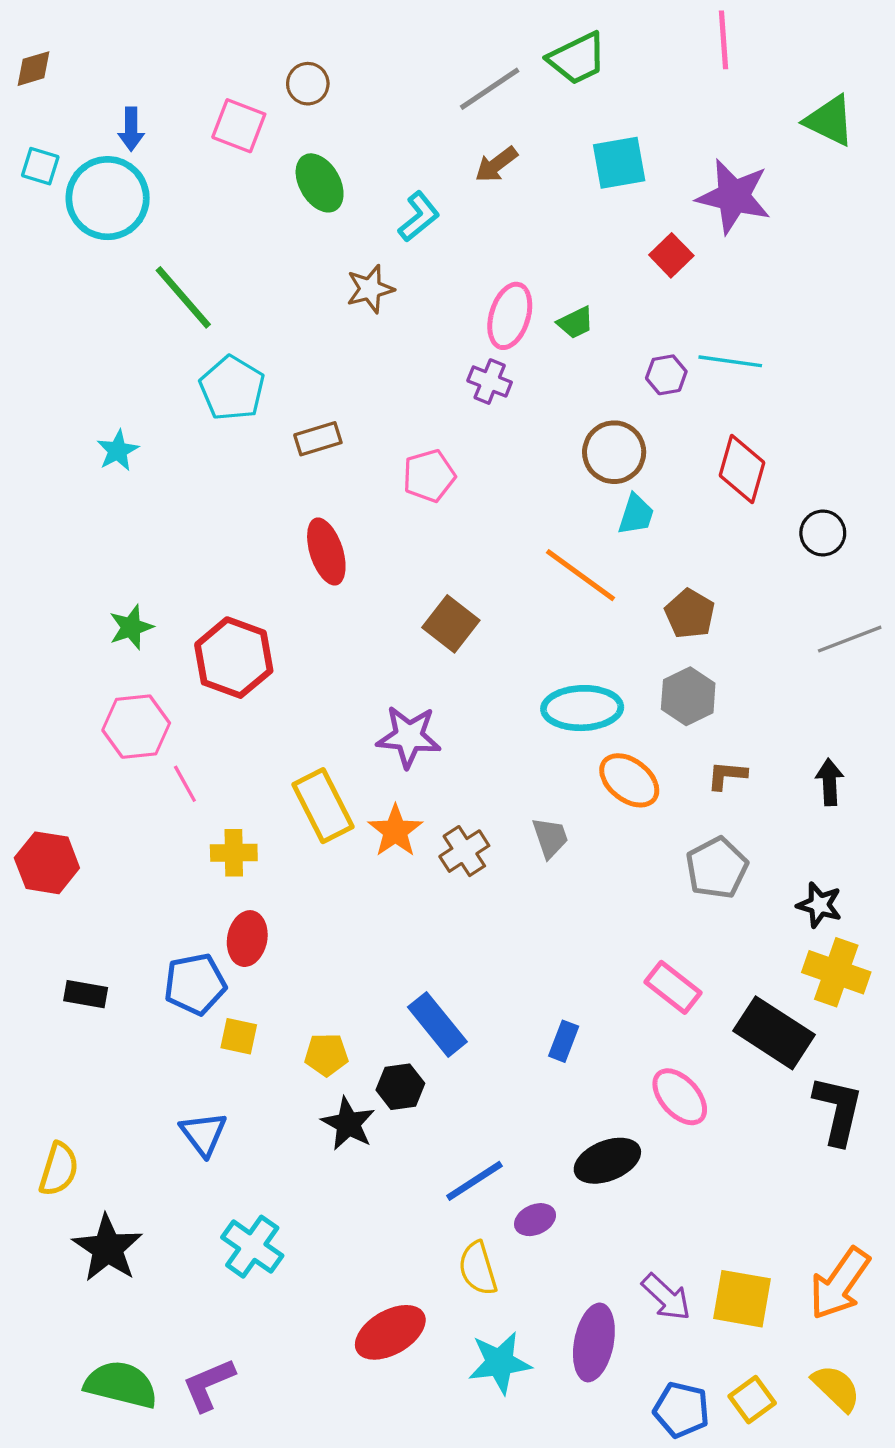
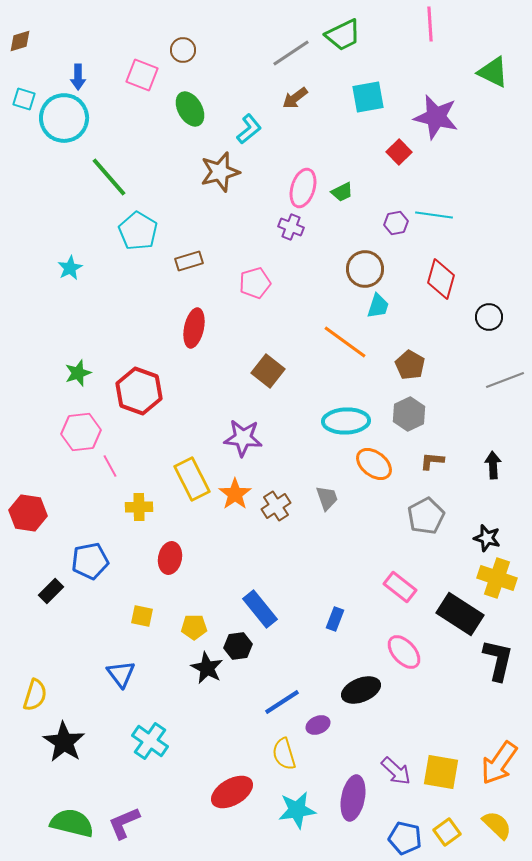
brown star: (370, 289) -> (220, 172), size x1.4
red ellipse: (326, 552) -> (194, 328), turned 30
red ellipse: (247, 939) -> (170, 558), moved
blue pentagon: (195, 984) -> (90, 561), moved
black rectangle: (86, 994) -> (51, 591), turned -55

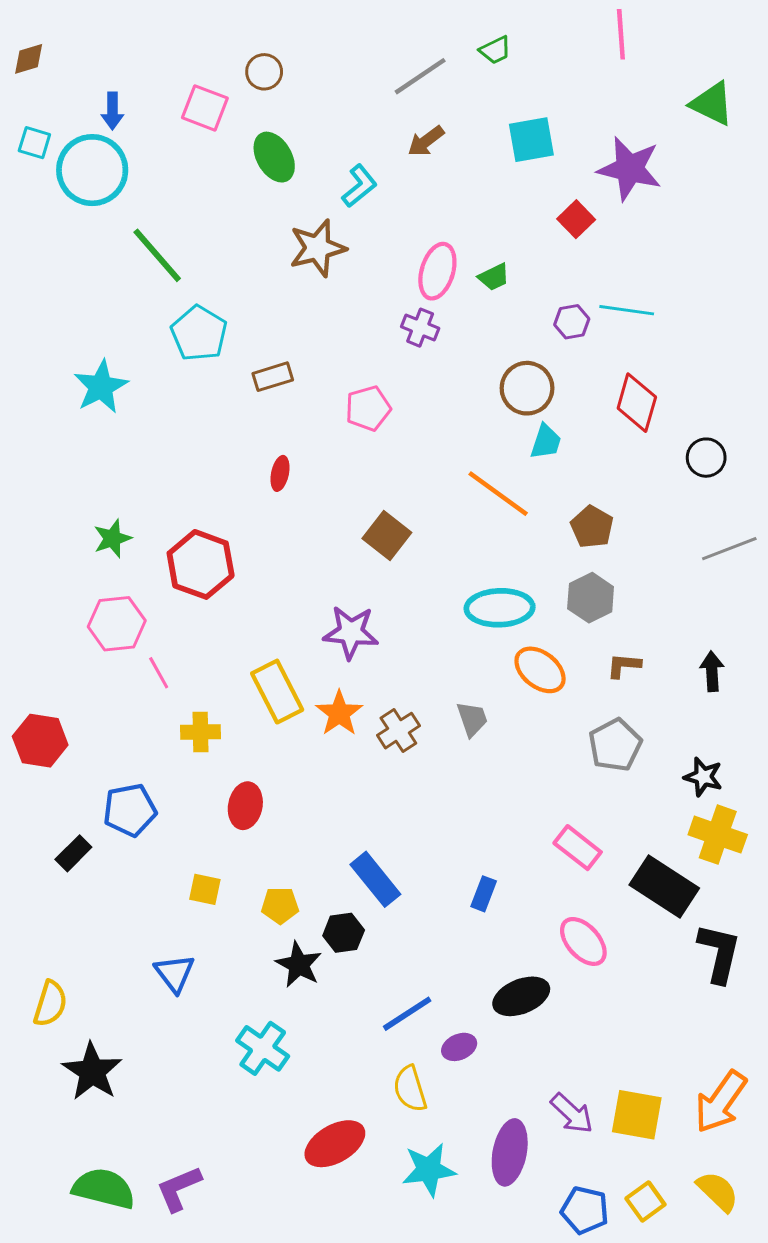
green trapezoid: (343, 35) -> (495, 50), size x0.6
cyan star: (70, 268) -> (101, 387), size x1.5
red ellipse: (194, 328) -> (280, 473), size x0.6
cyan cross: (150, 741) -> (263, 1048), moved

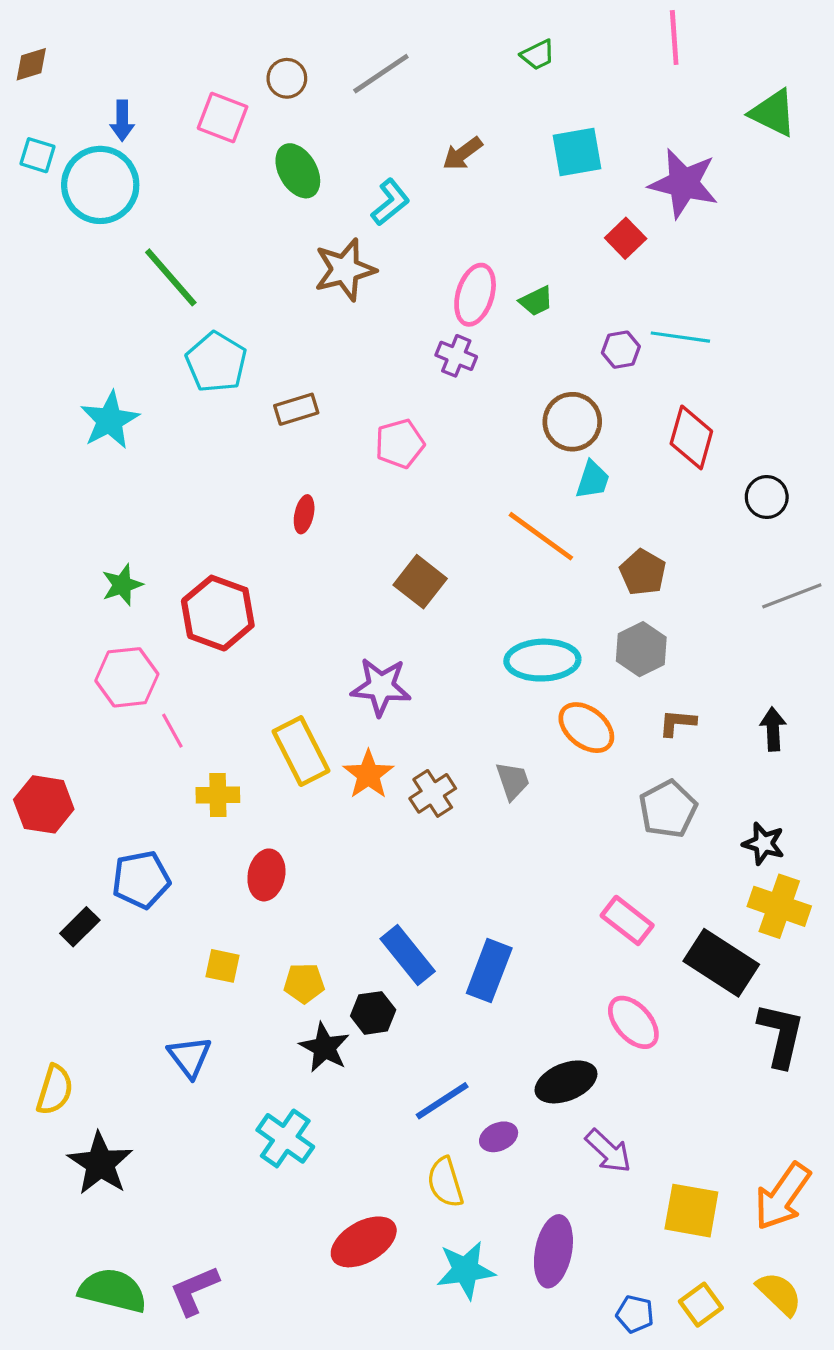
gray line: (420, 76) -> (381, 74), moved
blue rectangle: (484, 894) -> (489, 971), moved, size x1.6
purple arrow: (572, 1113) -> (608, 1151), moved
blue pentagon: (585, 1210) -> (635, 1314), size x0.7

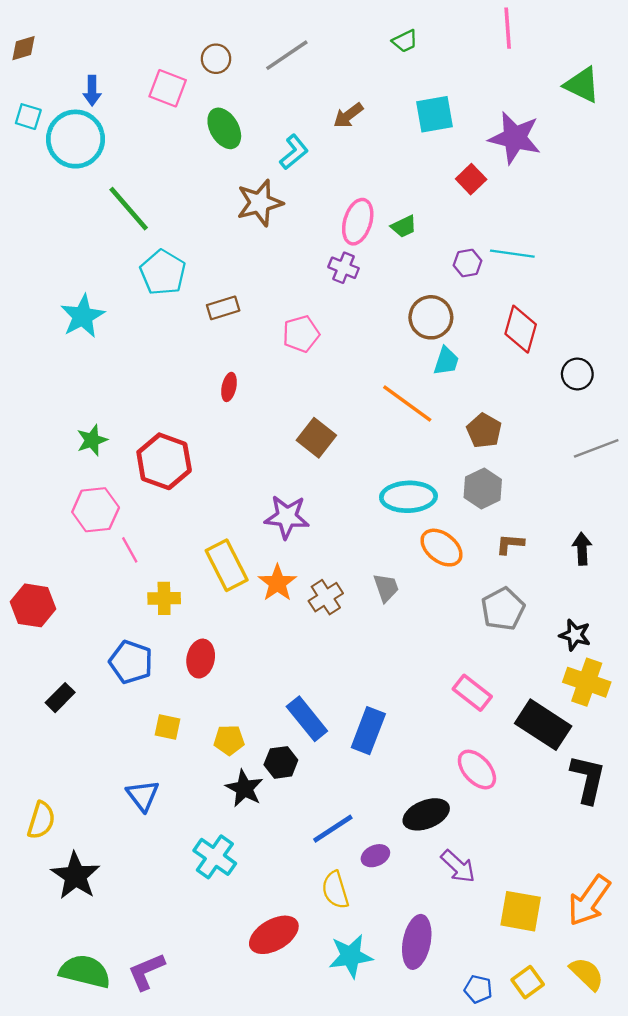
blue pentagon: (141, 880) -> (131, 662), moved, turned 30

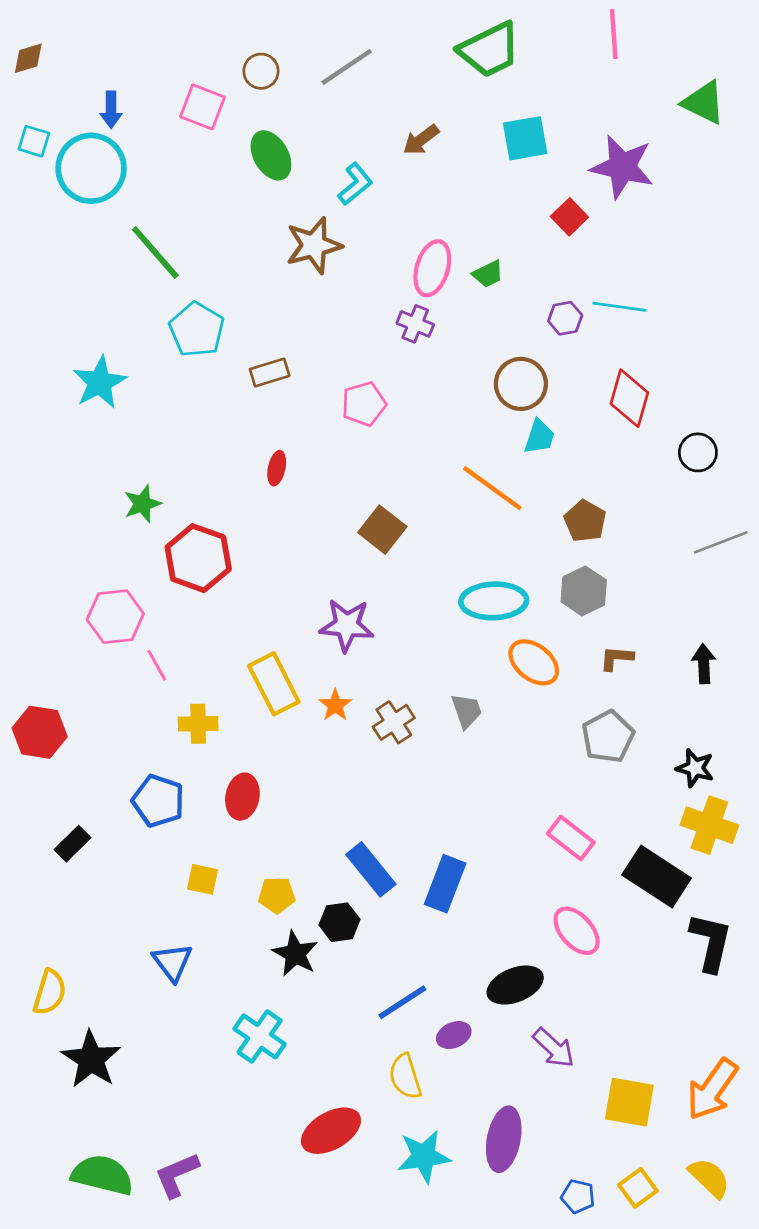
green trapezoid: (405, 41) -> (489, 50), size x2.0
green star: (92, 440) -> (142, 504), moved
orange star: (277, 583) -> (335, 705), size x0.7

